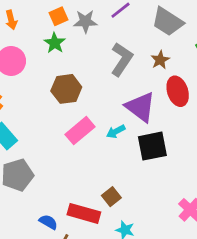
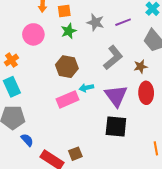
orange square: (59, 16) -> (64, 11), moved
cyan arrow: (116, 132) -> (86, 88), moved
blue semicircle: (48, 222) -> (27, 140), moved

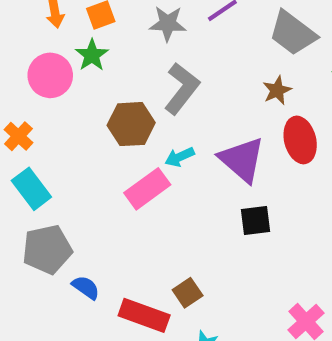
green star: (69, 31) -> (92, 55), moved
gray L-shape: (113, 58) -> (182, 88), moved
black square: (116, 127) -> (256, 221), size x0.7

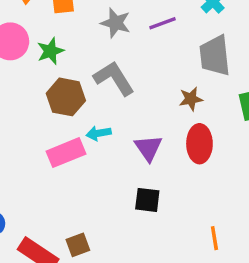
gray trapezoid: (293, 33) -> (215, 56), turned 33
green star: (92, 55) -> (50, 51), moved
gray L-shape: (182, 88) -> (114, 78), turned -84
purple triangle: (242, 160) -> (148, 148), size x0.7

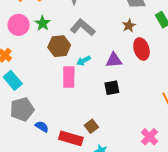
purple triangle: (148, 148) -> (114, 60), turned -42
pink rectangle: (66, 153) -> (69, 77), turned -50
black square: (147, 200) -> (112, 88), moved

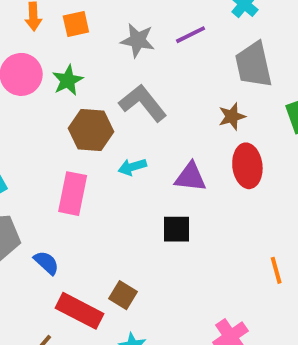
pink rectangle: (69, 77) -> (73, 194), moved
brown square: (91, 126) -> (123, 295), turned -32
blue semicircle: (42, 127) -> (46, 263), moved

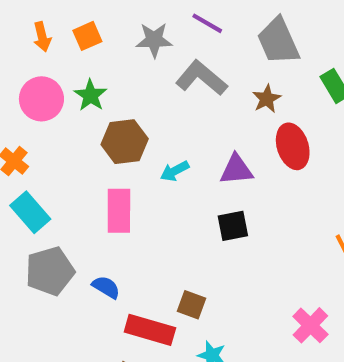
purple line: (190, 35) -> (207, 23), turned 68
gray L-shape: (143, 103) -> (201, 78), moved

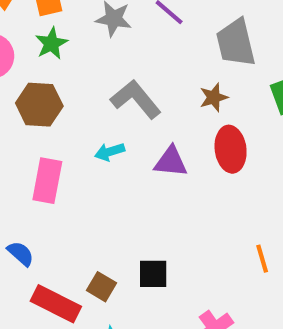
gray L-shape: (201, 78) -> (136, 99), moved
green star: (90, 95) -> (51, 43), moved
brown hexagon: (125, 142) -> (39, 105), moved
black square: (233, 226) -> (153, 274), moved

